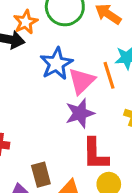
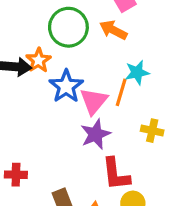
orange star: (26, 22) -> (38, 60), moved
orange line: (109, 75) -> (121, 92), turned 40

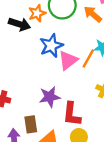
orange star: (38, 60) -> (37, 13), moved
purple star: (96, 134) -> (50, 97), moved

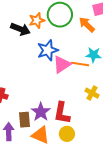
orange line: (88, 58) -> (80, 64), turned 66
purple star: (50, 97) -> (41, 112), moved, turned -30

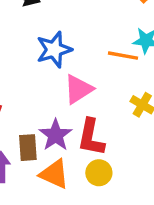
blue star: (48, 50) -> (54, 50), moved
pink triangle: (62, 64) -> (78, 89), moved

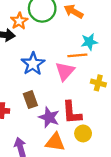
pink triangle: (78, 89) -> (65, 71), moved
brown rectangle: (28, 148) -> (30, 100), moved

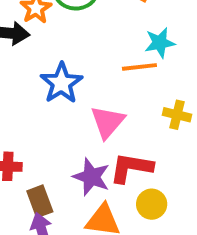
pink triangle: (65, 71) -> (108, 122), moved
brown rectangle: (30, 100) -> (40, 201), moved
red L-shape: (72, 113) -> (131, 168), turned 105

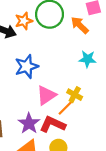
orange line: (139, 67) -> (66, 107), moved, turned -54
yellow cross: (177, 115) -> (75, 95), moved

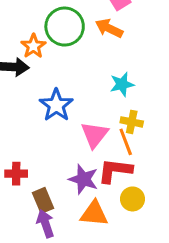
cyan star: (87, 59) -> (122, 84), moved
orange line: (66, 107) -> (126, 142), turned -48

